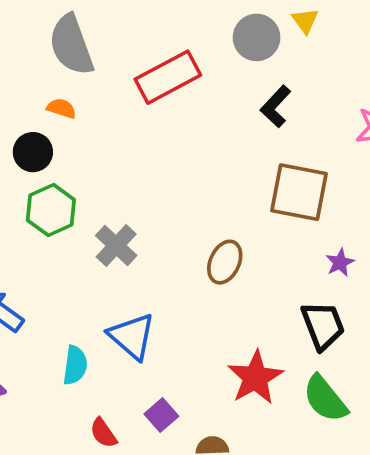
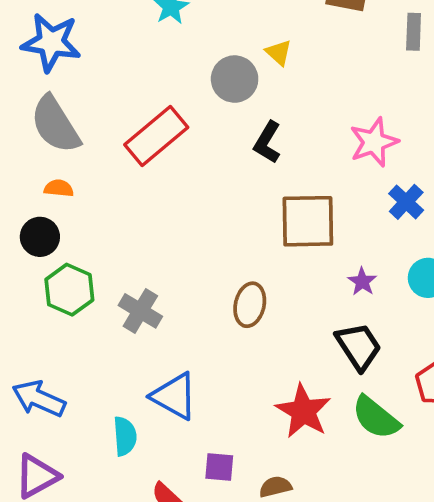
purple square: (161, 415) -> (219, 467), turned -32

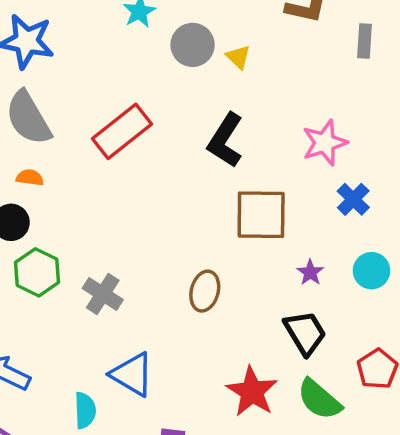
gray circle: (235, 79) -> (193, 45), moved
black L-shape: (267, 142) -> (225, 140), size x1.4

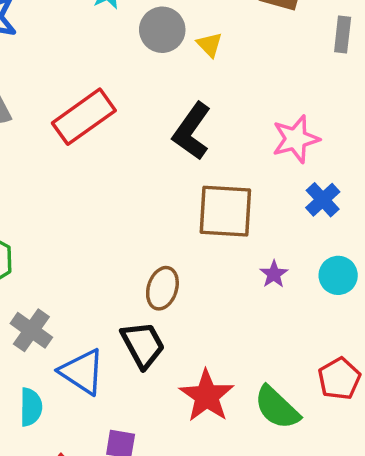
gray cross: (103, 294) -> (31, 330), moved
black trapezoid: (305, 333) -> (143, 345), moved

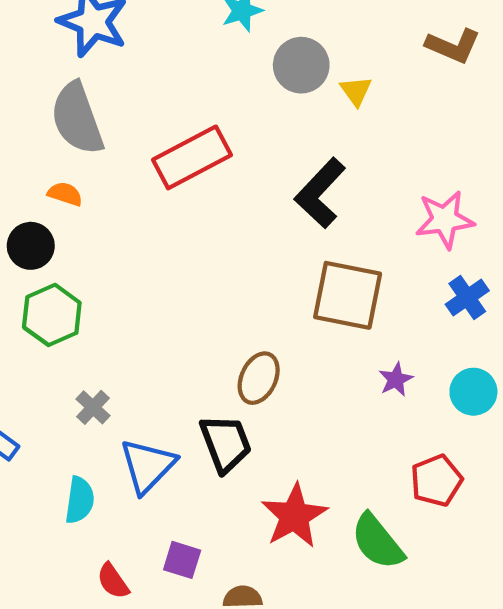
gray cross: (31, 330) -> (93, 407), size x0.7
blue triangle: (82, 372) -> (148, 466), turned 33
red pentagon: (339, 379) -> (436, 481), moved

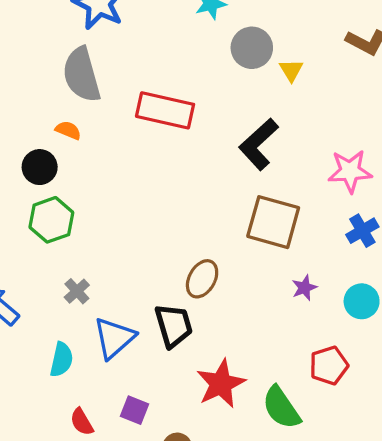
red rectangle: (192, 157) -> (165, 110), turned 36

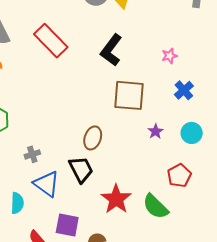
red rectangle: (165, 110) -> (51, 41), turned 44
pink star: (350, 171) -> (169, 56), size x0.6
gray cross: (77, 291) -> (32, 154), moved, turned 35
blue triangle: (114, 338) -> (47, 184), turned -32
purple square: (135, 410) -> (67, 225), size x1.4

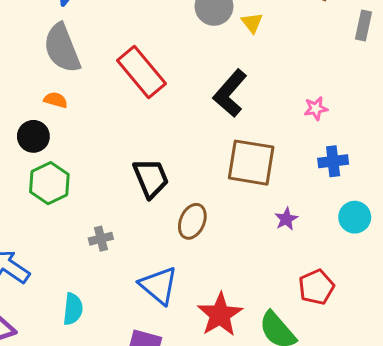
blue cross: (184, 90) -> (333, 161), turned 30
cyan circle: (192, 133) -> (355, 217), moved
black trapezoid: (81, 169) -> (151, 178), moved
blue triangle: (47, 184) -> (159, 286), moved

